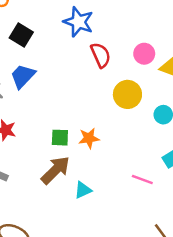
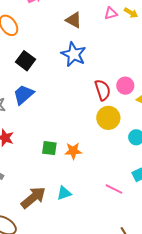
red semicircle: (101, 55) -> (103, 90), moved
brown arrow: (55, 170) -> (33, 198), moved

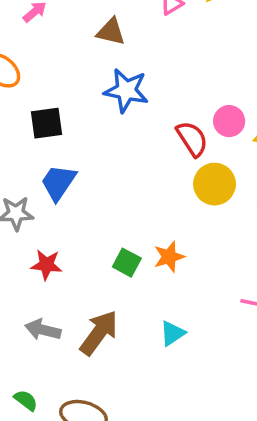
black square: (26, 61) -> (47, 123), turned -30
green square: (49, 148) -> (127, 263), turned 35
brown arrow: (33, 198) -> (99, 333), moved

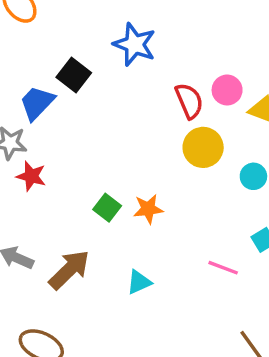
black square: (47, 123) -> (74, 75), moved, turned 36
blue trapezoid: (58, 182) -> (37, 103), moved
red star: (46, 265) -> (31, 176), moved

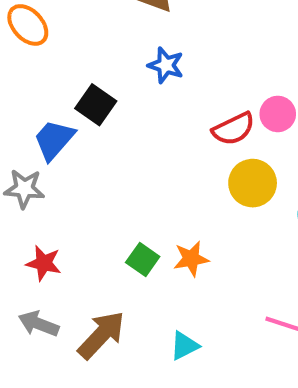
blue star: (134, 44) -> (166, 65), size x0.7
red semicircle: (189, 101) -> (234, 129), turned 90
red star: (31, 176) -> (44, 263), moved

